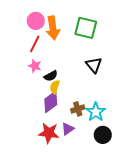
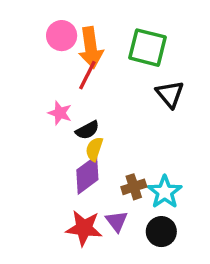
red line: (35, 44) -> (87, 75), moved
black triangle: (94, 65) -> (170, 94), moved
purple triangle: (68, 129) -> (117, 221), turned -32
black circle: (103, 135) -> (161, 232), moved

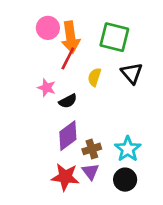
yellow semicircle: (94, 149) -> (94, 77), moved
brown cross: (134, 187) -> (92, 149), moved

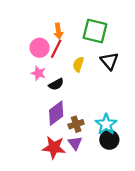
pink circle: (48, 28) -> (39, 48), moved
orange arrow: (71, 37) -> (58, 31), size x0.6
black circle: (125, 180) -> (109, 140), moved

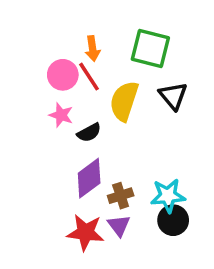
red line: (56, 49) -> (89, 77), turned -60
yellow semicircle: (78, 64) -> (124, 101), size x1.6
cyan star: (106, 124) -> (168, 196), turned 30

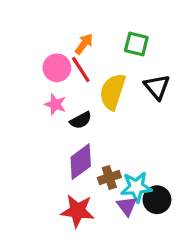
orange arrow: (93, 49) -> (84, 44), turned -135
green square: (150, 49) -> (136, 44), size x0.7
cyan star: (168, 196) -> (136, 187), moved
purple triangle: (119, 225) -> (127, 206), moved

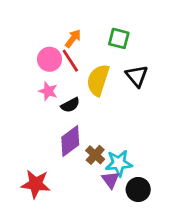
brown cross: (109, 177) -> (95, 155), turned -30
black circle: (157, 200) -> (138, 189), moved
red star: (78, 211) -> (36, 184), moved

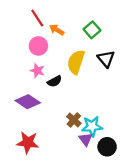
orange arrow: (73, 38) -> (57, 30), turned -96
green square: (119, 38) -> (92, 30), turned 35
red line: (70, 61) -> (37, 18), moved
purple diamond: (70, 141) -> (28, 102), moved, turned 70

